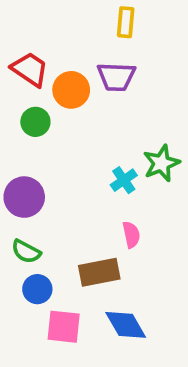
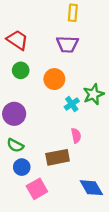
orange circle: (71, 90) -> (54, 79), moved
blue diamond: (126, 325) -> (91, 188), moved
pink square: (64, 327) -> (37, 189), turned -36

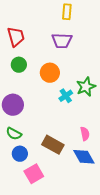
red trapezoid: (17, 40) -> (16, 37), turned 40
pink semicircle: (76, 136) -> (85, 134), moved
brown rectangle: (58, 157) -> (53, 145), turned 40
blue diamond: (91, 188) -> (84, 157), moved

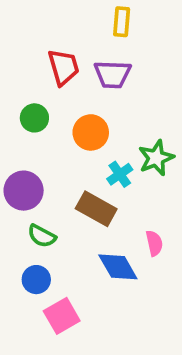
red trapezoid: (16, 37) -> (63, 67), moved
green semicircle: (14, 134) -> (42, 236), moved
brown rectangle: (53, 145) -> (96, 209), moved
blue diamond: (84, 157) -> (118, 267), moved

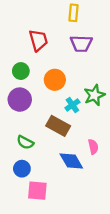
purple trapezoid: (113, 74) -> (81, 44), moved
purple circle: (24, 191) -> (20, 100), moved
pink square: (62, 316) -> (37, 191), turned 35

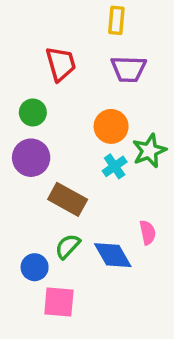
orange circle: (55, 80) -> (111, 126), moved
brown rectangle: (58, 126) -> (68, 199), moved
green semicircle: (25, 142) -> (68, 246), moved, turned 105

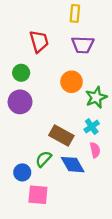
cyan cross: (115, 166) -> (92, 127), moved
brown rectangle: (68, 199) -> (61, 135), moved

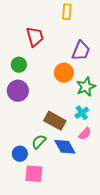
purple trapezoid: (83, 45) -> (81, 51), moved, turned -70
pink semicircle: (95, 150) -> (85, 134), turned 56

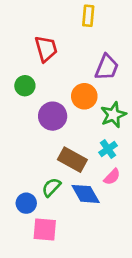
purple circle: (18, 91) -> (53, 116), moved

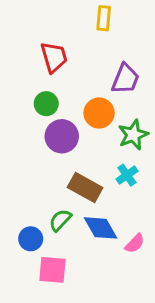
green circle: (25, 86) -> (46, 104), moved
pink semicircle: (112, 177) -> (135, 243), moved

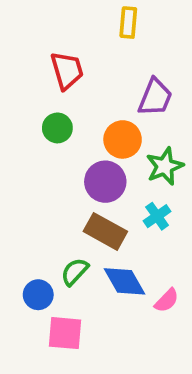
purple circle: (62, 136) -> (105, 182), moved

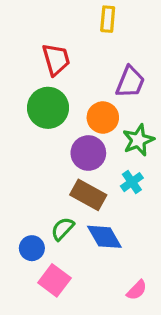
green circle: (57, 128) -> (48, 108), size x1.6
pink semicircle: (167, 300) -> (137, 290), moved
pink square: (65, 333) -> (54, 280), turned 32

